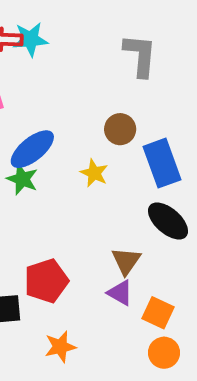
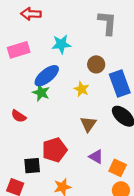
cyan star: (30, 39) -> (61, 44), moved
brown triangle: (126, 261) -> (88, 124), moved

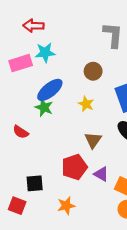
cyan star: (61, 44) -> (45, 53), moved
brown circle: (96, 64) -> (93, 71), moved
red pentagon: (55, 150) -> (74, 167), moved

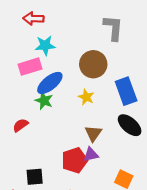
pink rectangle: (21, 63) -> (30, 67), moved
brown circle: (93, 71) -> (93, 64), size x1.5
red semicircle: (21, 132) -> (21, 125), turned 112
purple triangle: (101, 174) -> (91, 154), moved, turned -42

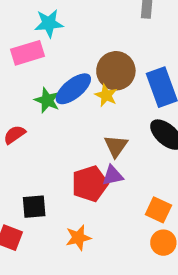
brown circle: (93, 64) -> (116, 71), moved
blue ellipse: (50, 83) -> (73, 89), moved

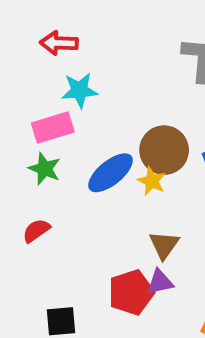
green star: (47, 100) -> (45, 169), moved

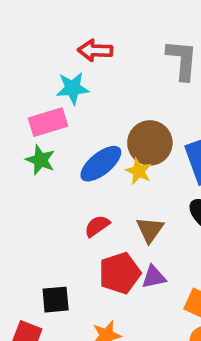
red arrow: (59, 43) -> (95, 50), moved
red semicircle: (36, 231) -> (97, 226), moved
purple triangle: (160, 282) -> (154, 277), moved

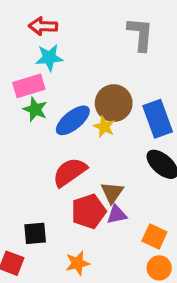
red arrow: (95, 50) -> (43, 26), moved
green star: (40, 160) -> (35, 109), moved
red semicircle: (97, 226) -> (70, 172), size x1.6
brown triangle: (150, 230) -> (112, 193), moved

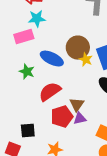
green star: (35, 109) -> (27, 72), moved
blue ellipse: (73, 120) -> (52, 59), turned 65
yellow star: (104, 127) -> (86, 60), moved

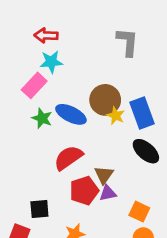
pink rectangle: (24, 37) -> (34, 85), turned -30
green star: (27, 72) -> (42, 118), moved

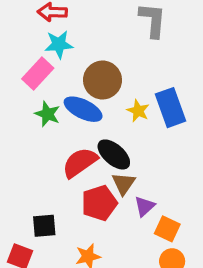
brown circle: (105, 100) -> (103, 80), moved
black ellipse: (146, 151) -> (114, 154), moved
purple triangle: (108, 193) -> (145, 206), moved, turned -30

